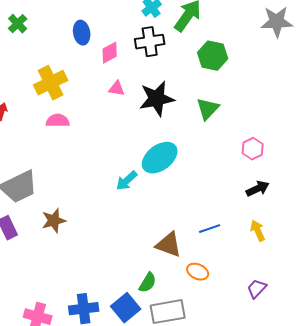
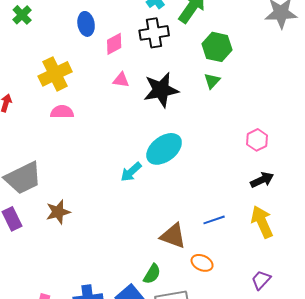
green triangle: (208, 109) -> (212, 81), moved, size x0.7
yellow arrow: (258, 231) -> (262, 222), size x1.5

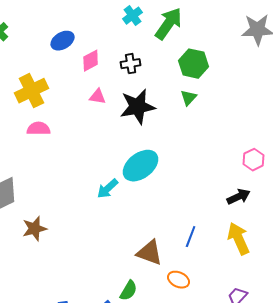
blue ellipse: (86, 24) -> (63, 41), turned 70
black cross: (154, 33) -> (131, 64), moved, size x0.7
pink hexagon: (257, 140) -> (254, 160), moved
blue line: (214, 220) -> (191, 237), turned -50

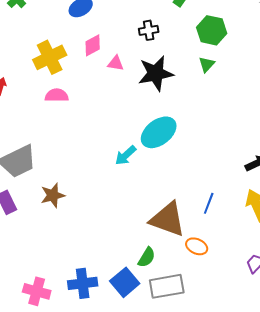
pink diamond: (91, 61) -> (93, 45), moved
brown triangle: (150, 253) -> (168, 219), size x1.4

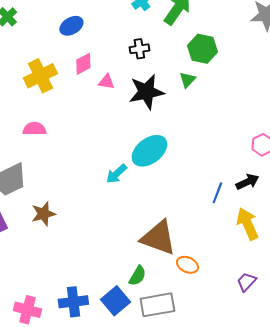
green triangle: (207, 64) -> (187, 80), moved
pink semicircle: (57, 95) -> (34, 129), moved
blue line: (209, 203) -> (217, 193), moved

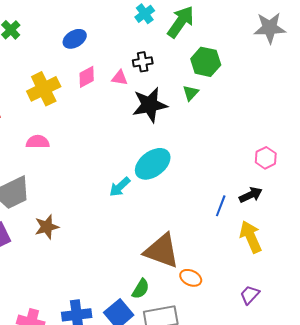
pink triangle: (106, 82) -> (120, 78), moved

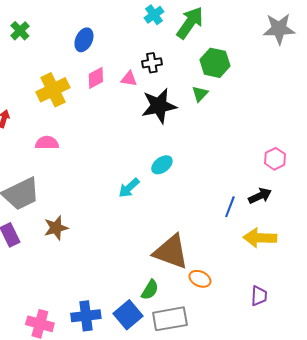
blue ellipse: (75, 39) -> (84, 40), turned -35
cyan ellipse: (153, 164) -> (162, 165), size x0.6
yellow arrow: (251, 237) -> (260, 238), turned -64
purple trapezoid: (250, 295) -> (259, 296), turned 140

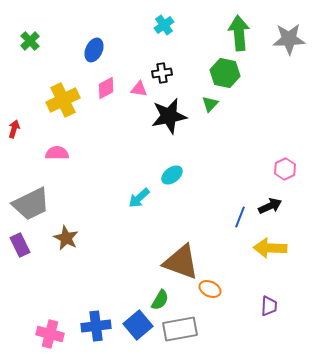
green arrow: (190, 23) -> (239, 33), moved, turned -40
brown star: (56, 228) -> (66, 238), turned -30

